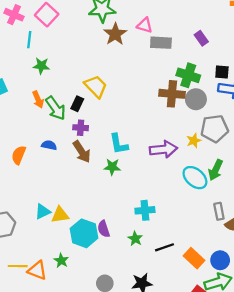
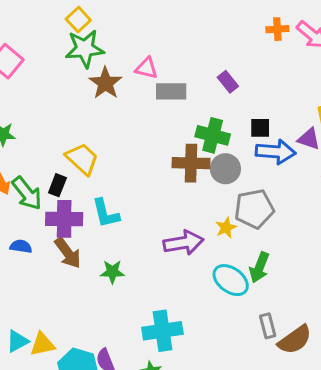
purple cross: (81, 128) -> (64, 219), size x1.6
cyan L-shape: (119, 144) -> (106, 213), moved
cyan cross: (145, 210) -> (162, 331), size x1.4

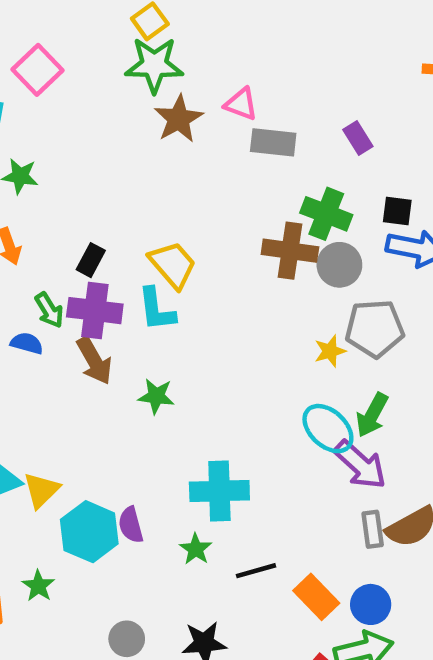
yellow trapezoid: (82, 159) -> (173, 265), moved
green arrow: (27, 193) -> (49, 310), moved, size x0.7
purple arrow: (183, 243) -> (360, 465), moved, turned 45
gray rectangle: (268, 326) -> (373, 529), moved
yellow triangle: (42, 344) -> (41, 490), turned -40

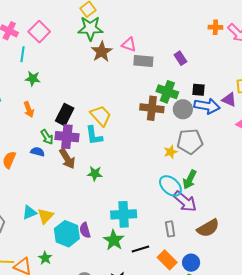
black rectangle: (91, 260) -> (65, 115), size x1.5
gray circle: (339, 265) -> (183, 109), moved
gray rectangle: (373, 529) -> (170, 229), moved
green star: (196, 549) -> (114, 240), size x1.5

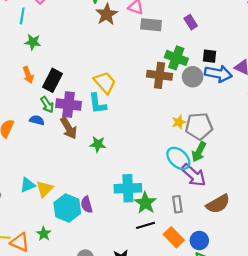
black rectangle: (65, 115) -> (52, 80), moved
gray pentagon: (190, 141) -> (199, 126), moved
green star: (114, 240) -> (145, 203), moved

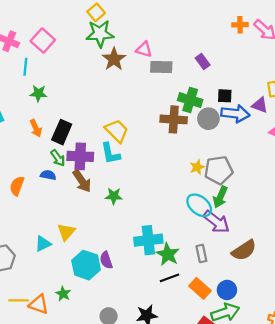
yellow triangle: (45, 189) -> (66, 232), moved

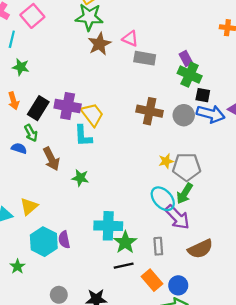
green cross: (190, 100) -> (190, 75), moved
purple cross: (80, 156) -> (68, 106), moved

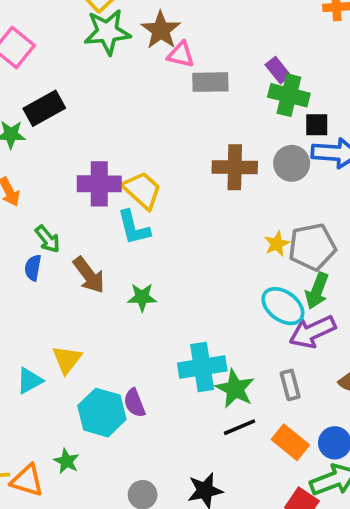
brown star: (99, 44) -> (161, 30), moved
black rectangle: (38, 108) -> (44, 108), moved, turned 40
blue semicircle: (19, 148) -> (33, 268), turned -88
purple arrow: (177, 217) -> (312, 332), turned 120

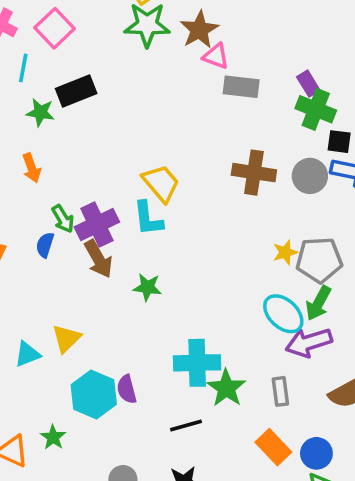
purple cross: (99, 184) -> (97, 224), moved, turned -33
black line: (239, 427) -> (186, 425), moved

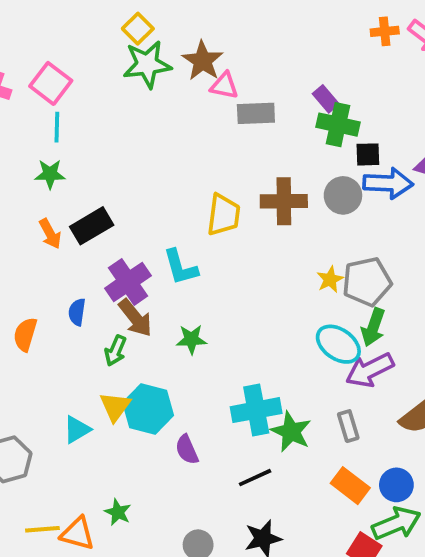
cyan line: (23, 68) -> (57, 127), moved
black rectangle: (76, 91) -> (92, 226), moved
yellow trapezoid: (161, 183) -> (224, 215), moved, turned 57
green arrow: (63, 219) -> (115, 351), moved, turned 64
cyan hexagon: (94, 394) -> (148, 409), moved

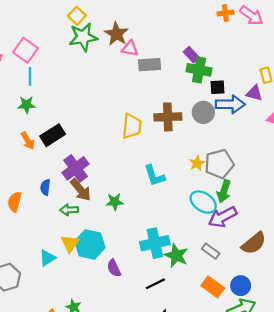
cyan L-shape: (180, 267) -> (154, 176), moved
green arrow: (115, 351) -> (69, 210), turned 66
gray rectangle: (348, 426) -> (211, 251), turned -36

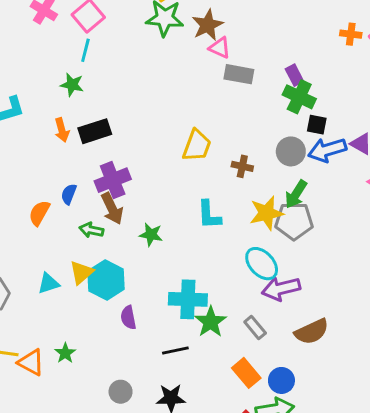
blue arrow: (230, 104) -> (327, 150), turned 148
brown cross: (168, 117) -> (242, 166), moved, size x0.6
yellow star: (197, 163) -> (266, 213), size x1.6
green arrow: (224, 191) -> (296, 194), moved
orange semicircle: (15, 202) -> (39, 213), moved

